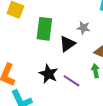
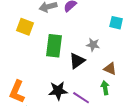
black star: (48, 74) -> (58, 91), turned -30

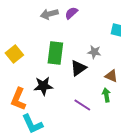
yellow square: (25, 27) -> (14, 54), moved, turned 30
black star: (58, 91) -> (43, 86), moved

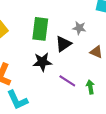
black star: (43, 86) -> (42, 62), moved
green arrow: (106, 95) -> (90, 87), moved

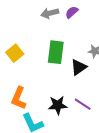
black star: (42, 62) -> (58, 105), moved

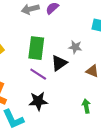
purple line: (83, 104) -> (38, 74), moved

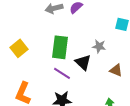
black triangle: (59, 63) -> (83, 62), turned -42

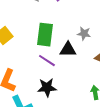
black triangle: (83, 62) -> (68, 50), turned -42

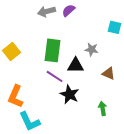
black star: (47, 88) -> (70, 94), moved, turned 30

